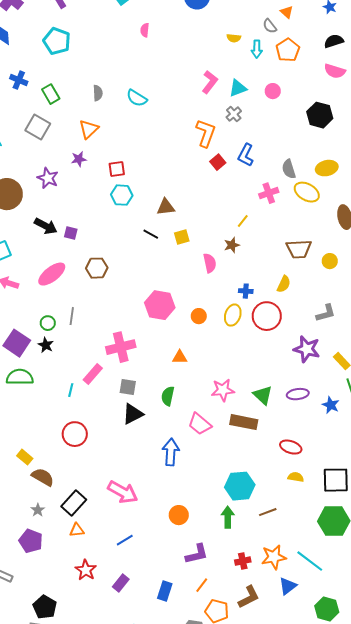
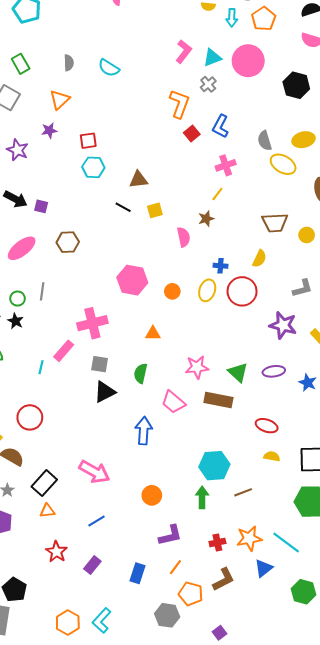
pink circle: (273, 91) -> (248, 61), size x2.0
pink cross: (269, 193) -> (226, 165), moved
red circle: (75, 434) -> (30, 417), moved

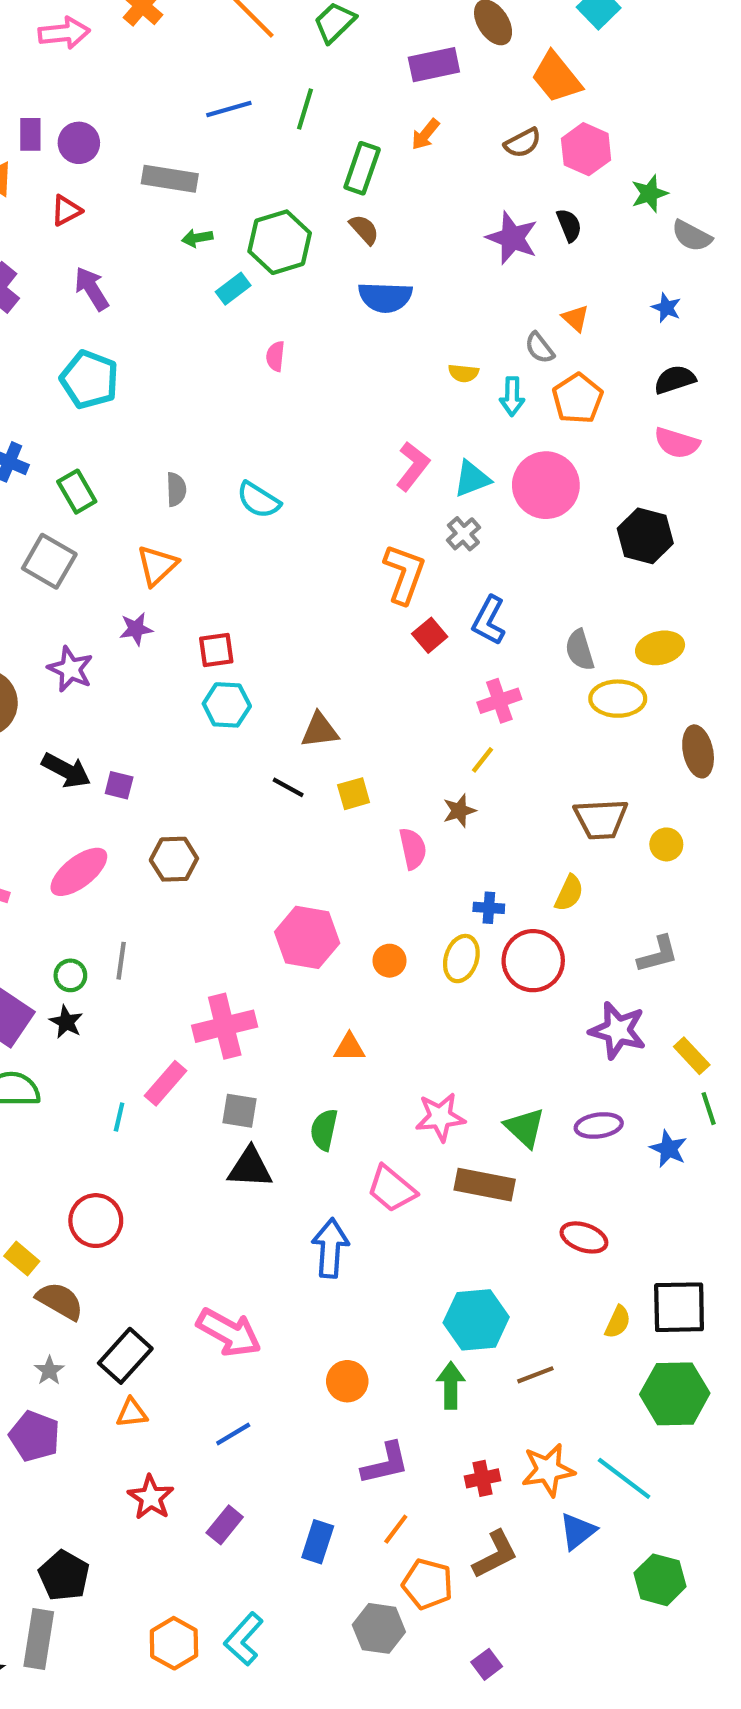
yellow ellipse: (283, 164) -> (618, 699), turned -30
black triangle: (105, 392) -> (250, 1168), turned 30
yellow semicircle: (272, 456) -> (618, 1322), moved, turned 105

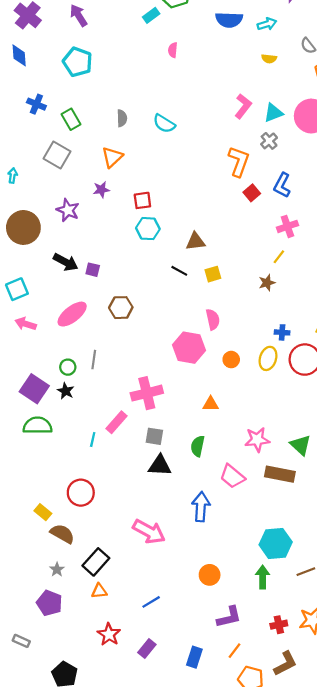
cyan arrow: (512, 396) -> (267, 24), moved, turned -108
pink semicircle: (413, 849) -> (213, 319), moved
pink arrow: (229, 1333) -> (149, 532), moved

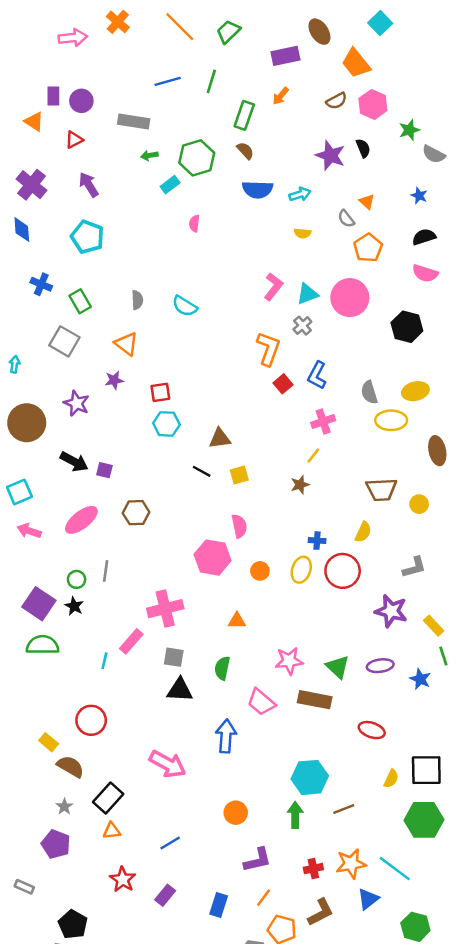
orange triangle: (112, 157) -> (126, 344), turned -40

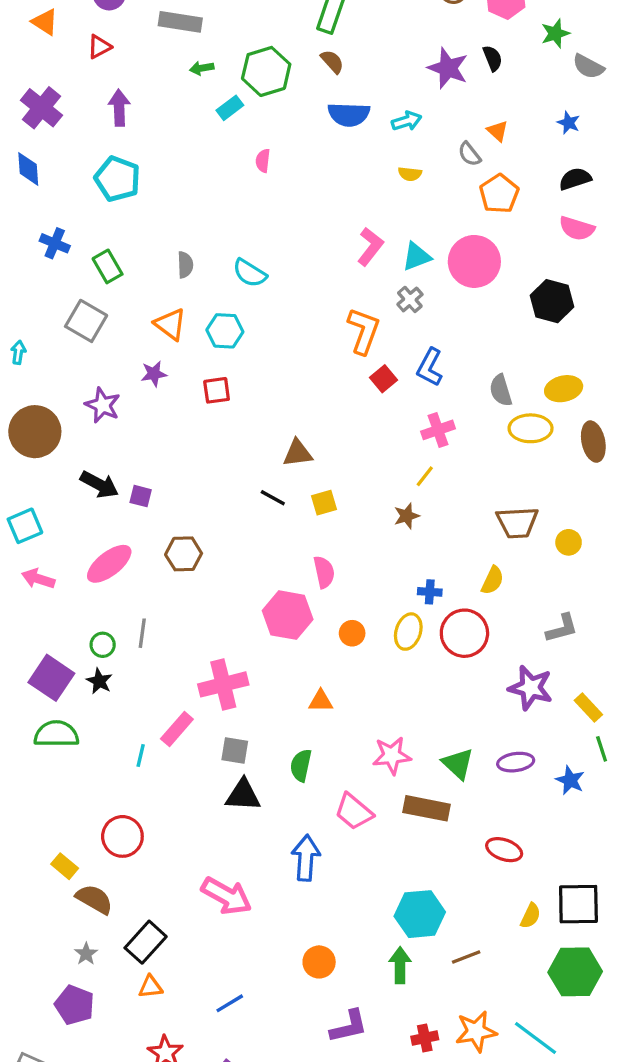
purple arrow: (89, 185) -> (119, 108), turned 30
cyan hexagon: (166, 424) -> (225, 331), moved
brown ellipse: (437, 451) -> (593, 442), moved

